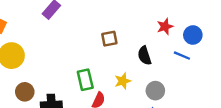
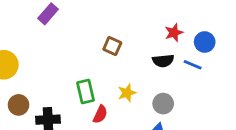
brown square: (109, 39) -> (112, 46), turned 35
black semicircle: (144, 56) -> (163, 61), moved, turned -78

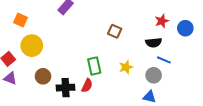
blue line: (193, 65) -> (164, 60), moved
red semicircle: (100, 114) -> (87, 86), moved

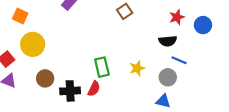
brown square: (115, 31) -> (125, 11), moved, turned 32

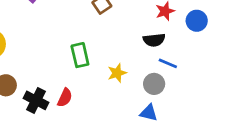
green rectangle: (102, 67) -> (80, 55), moved
black cross: (70, 91) -> (36, 100), turned 30

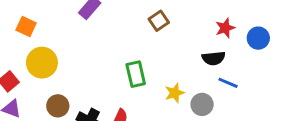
gray circle: (154, 84) -> (202, 104), moved

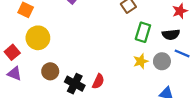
green rectangle: (136, 74) -> (143, 32), moved, turned 30
gray circle: (202, 104) -> (162, 61), moved

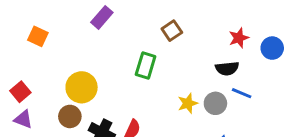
green rectangle: (143, 32) -> (146, 66), moved
yellow circle: (38, 38) -> (82, 87), moved

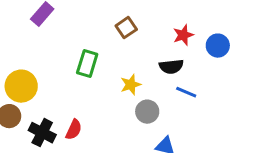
brown square: (172, 31) -> (126, 28), moved
yellow star: (188, 103) -> (131, 85), moved
gray circle: (215, 103) -> (147, 112), moved

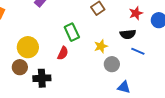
green rectangle: (87, 64) -> (72, 32), turned -42
red semicircle: (74, 130) -> (63, 53), moved
black cross: (42, 133) -> (42, 78), turned -30

